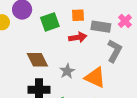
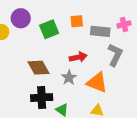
pink cross: (125, 21) -> (124, 24), turned 32
red arrow: (78, 37) -> (78, 57), moved

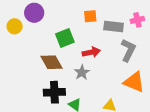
green square: (49, 29) -> (65, 38), moved
orange triangle: (97, 82) -> (134, 82), moved

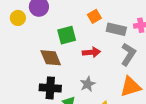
orange square: (90, 16) -> (94, 16), turned -32
gray star: (82, 72) -> (88, 84), moved
orange triangle: (134, 82) -> (131, 87), turned -45

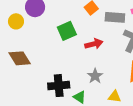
brown diamond: (51, 58) -> (20, 58), moved

